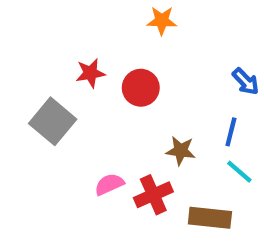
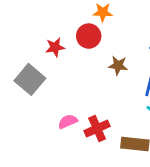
red circle: (141, 88) -> (89, 36), moved
brown star: (181, 151) -> (118, 65), moved

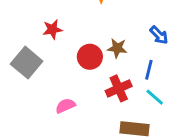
red circle: (89, 36) -> (90, 57), moved
red cross: (97, 129) -> (119, 88), moved

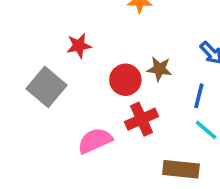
red cross: (119, 88) -> (142, 119), moved
pink semicircle: (65, 106) -> (95, 141), size x1.4

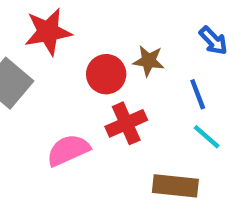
red star: (79, 46) -> (48, 32), size x1.5
blue line: (199, 96) -> (198, 94), turned -35

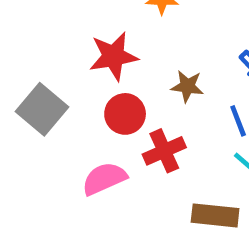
red star: (48, 32) -> (113, 56), moved
red circle: (106, 74) -> (125, 114), moved

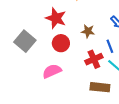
red star: (113, 56) -> (56, 18), turned 30
red cross: (164, 151) -> (94, 59), moved

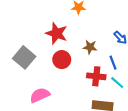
red cross: (94, 59) -> (96, 76), turned 30
pink semicircle: (52, 71) -> (40, 95), moved

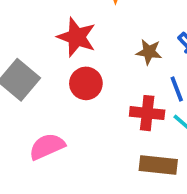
brown star: (90, 47) -> (149, 52), moved

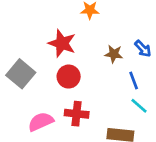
red cross: (147, 113) -> (77, 114), moved

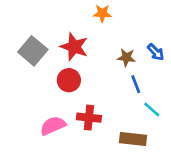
gray square: (21, 74) -> (33, 51), moved
red circle: (69, 77) -> (69, 80), moved
blue line: (134, 81) -> (136, 84), moved

